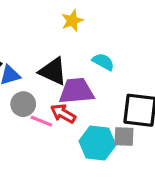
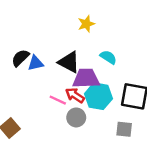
gray circle: (23, 104) -> (76, 117), moved
gray square: (124, 136) -> (124, 129), moved
cyan hexagon: (97, 143) -> (98, 96), moved

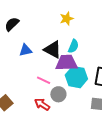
cyan semicircle: (108, 57) -> (73, 46), moved, turned 80
black semicircle: (20, 58) -> (12, 24), moved
red arrow: (75, 95) -> (42, 104), moved

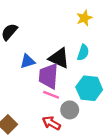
yellow star: (67, 19) -> (84, 18), moved
purple trapezoid: (66, 63) -> (49, 76), moved, turned -80

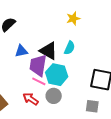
cyan hexagon: (89, 88) -> (57, 75), moved
red arrow: (51, 123) -> (31, 99), moved

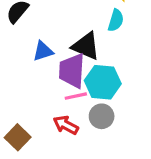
cyan semicircle: (70, 48) -> (116, 20), moved
pink line: (39, 81) -> (76, 96), turned -32

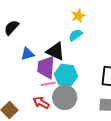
cyan semicircle: (116, 20) -> (76, 35), turned -144
gray circle: (102, 116) -> (65, 98), size x1.5

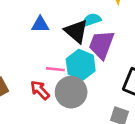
cyan semicircle: (76, 35) -> (92, 20), moved
purple trapezoid: (46, 67) -> (102, 45), moved

